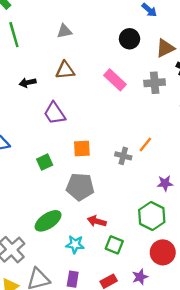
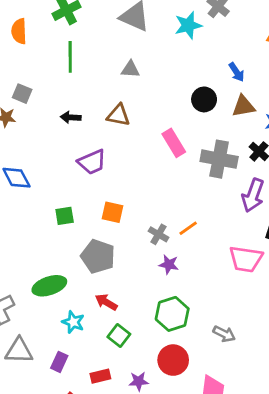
brown triangle: (165, 48) -> (243, 106), moved
gray cross: (155, 83) -> (219, 159), size x1.4
purple trapezoid: (54, 113) -> (92, 162), turned -95
purple star: (165, 183) -> (169, 264), moved

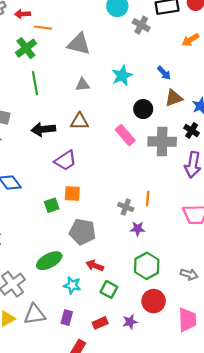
cyan star: (188, 25) -> (122, 76), moved
black circle: (204, 99) -> (143, 109), moved
black arrow: (71, 117) -> (43, 129), size x1.5
orange square: (113, 212) -> (72, 193), moved
orange line: (188, 228) -> (148, 198), turned -40

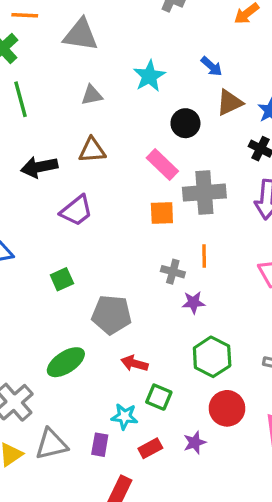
gray cross: (162, 142) -> (204, 193), moved
orange square: (72, 193) -> (162, 213), moved
cyan star: (72, 285) -> (125, 416), moved

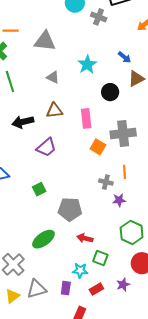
gray triangle: (92, 95) -> (53, 77), turned 40
pink rectangle: (162, 165) -> (86, 118), moved, turned 42
orange square: (162, 213) -> (98, 147), turned 35

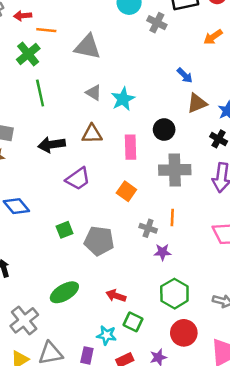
cyan star: (87, 64) -> (123, 99), moved
black circle: (110, 92) -> (164, 130), moved
orange square: (98, 147) -> (126, 191), moved
gray pentagon: (70, 209) -> (99, 241), moved

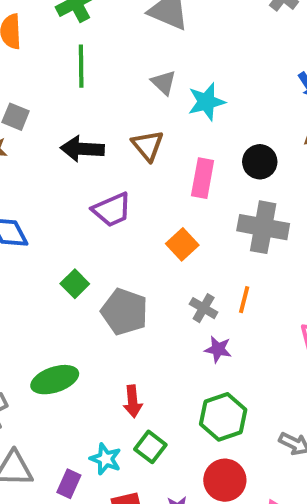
brown triangle: (92, 134) -> (148, 145), turned 40
green square: (65, 230) -> (75, 284), turned -35
red arrow: (116, 296) -> (133, 401), turned -126

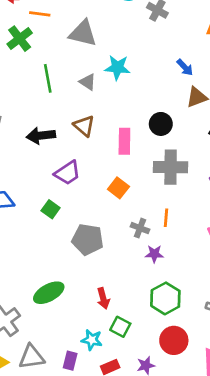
green line: (81, 66) -> (48, 78), moved
cyan star: (206, 102) -> (117, 68), moved, turned 30
green square: (75, 284) -> (51, 209), moved

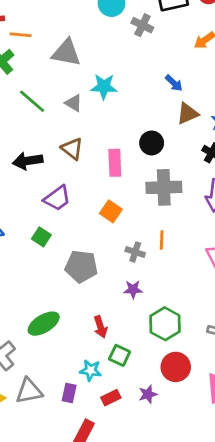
green line: (48, 78) -> (32, 101), turned -36
purple star: (154, 254) -> (133, 289), moved

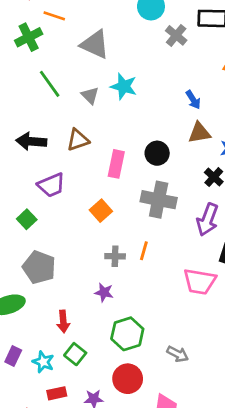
brown triangle: (72, 149) -> (78, 140), turned 50
gray cross: (135, 252) -> (115, 256), turned -30
gray pentagon: (81, 266) -> (39, 267), moved
purple rectangle: (69, 393) -> (13, 356), moved

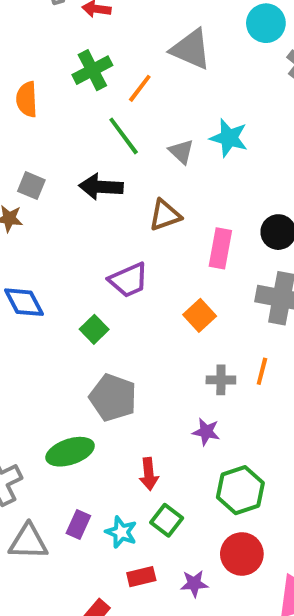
orange line: (54, 16) -> (140, 88), moved, turned -70
gray triangle: (95, 44) -> (191, 49), moved
black arrow: (31, 141) -> (101, 187), moved

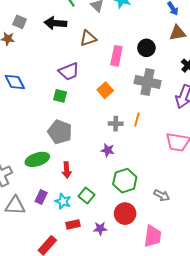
green square: (94, 329) -> (60, 96), moved, turned -32
red arrow: (149, 474) -> (67, 170), moved

